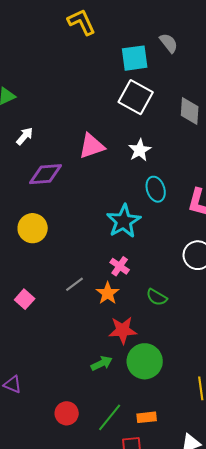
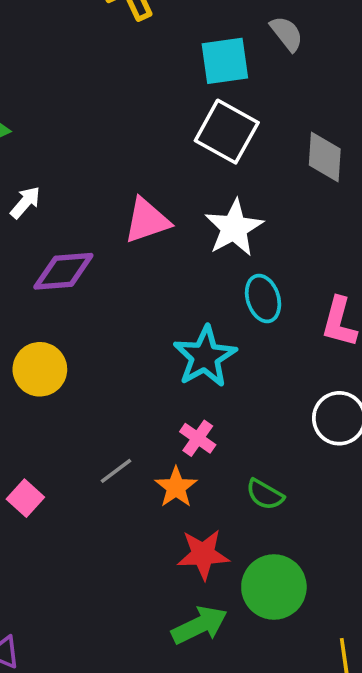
white star: (140, 150) -> (234, 228), size x1.4
green circle: (145, 361) -> (274, 587), moved
green arrow: (102, 363) -> (200, 625), moved, size x1.4

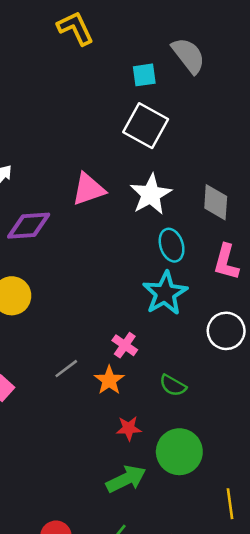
gray semicircle: (287, 34) -> (188, 55), size x1.4
cyan square: (225, 61) -> (144, 75), size x0.7
gray diamond: (325, 157) -> (216, 202), moved
cyan star: (205, 357) -> (165, 293), moved
red star: (203, 554) -> (129, 428), size x0.7

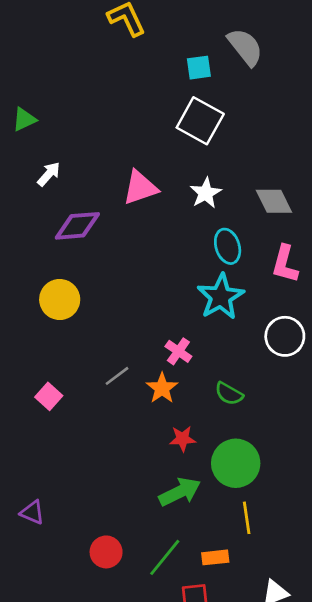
white star: (151, 194) -> (206, 193), size x0.7
gray diamond: (216, 202) -> (274, 201), turned -30
yellow line: (230, 504) -> (247, 518), moved

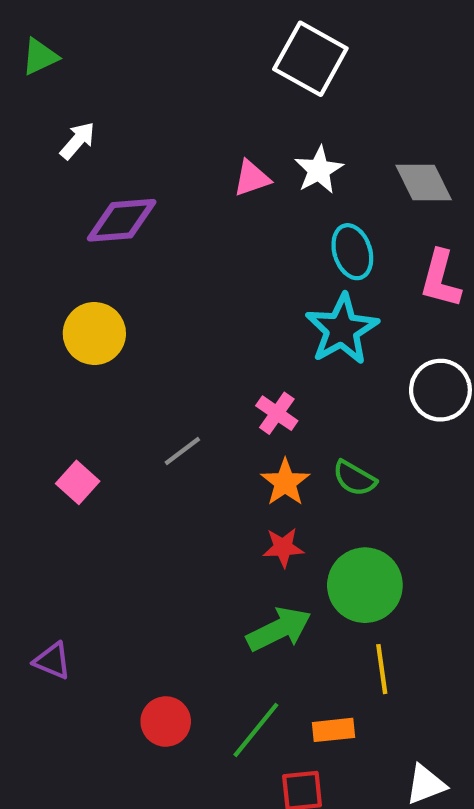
pink triangle: (140, 188) -> (252, 178), moved, size x0.7
orange star: (162, 388) -> (285, 482), moved

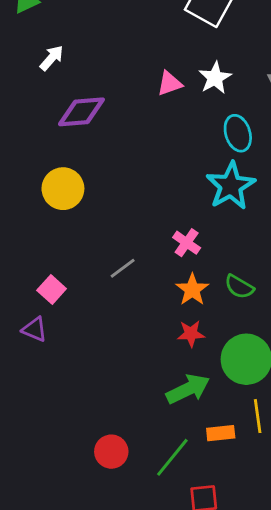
purple triangle: (52, 661) -> (35, 329), moved
orange rectangle: (333, 730) -> (221, 433), moved

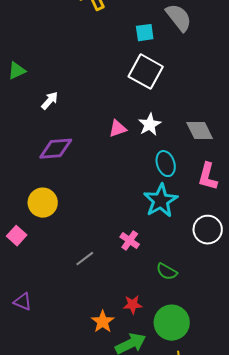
white arrow: (52, 58) -> (50, 101), moved
pink square: (52, 290) -> (17, 236), moved
orange star: (192, 290) -> (103, 322), moved

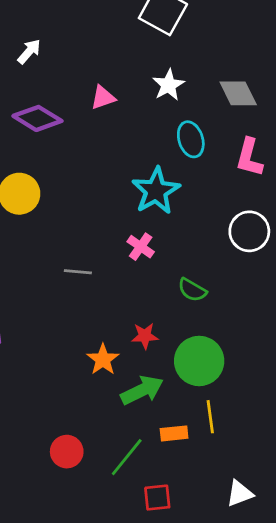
pink triangle: (118, 129) -> (103, 98), moved
purple diamond: (56, 149) -> (37, 118), turned 36
cyan star: (161, 201) -> (156, 191), moved
gray line: (85, 259) -> (78, 272), turned 42

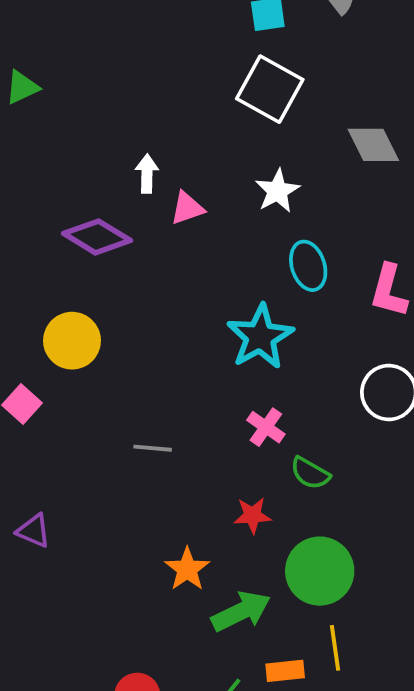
white arrow: (29, 52) -> (147, 174), moved, turned -40
gray diamond: (238, 93) -> (373, 145), moved
pink cross: (141, 247) -> (266, 427), moved
red star: (145, 336) -> (252, 515), moved

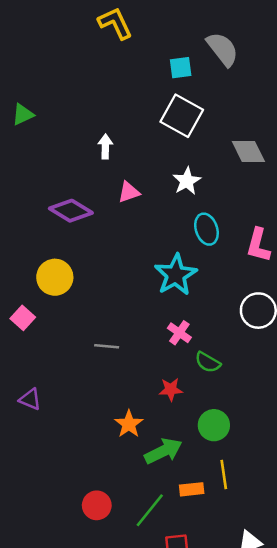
white arrow: (147, 174) -> (105, 147), moved
green circle: (320, 571) -> (214, 425), size x0.7

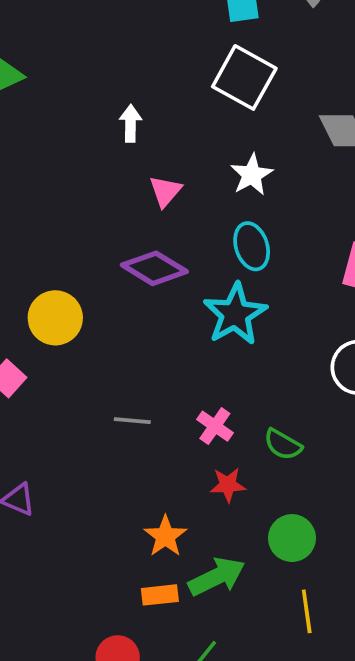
pink triangle: (129, 192) -> (165, 191), turned -30
purple diamond: (71, 211) -> (154, 268), moved
cyan ellipse: (206, 229) -> (252, 246), moved
pink cross: (179, 333) -> (215, 426), moved
orange rectangle: (192, 489) -> (160, 595), moved

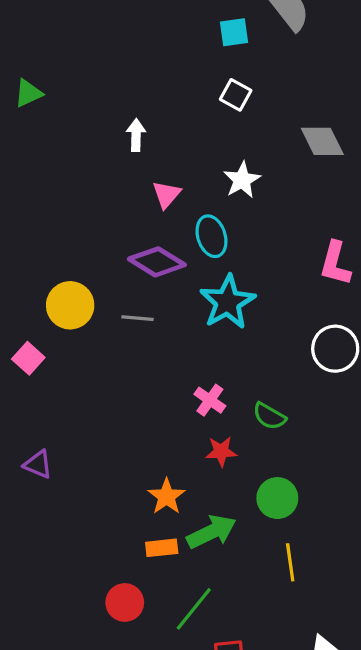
white square: (244, 77) -> (236, 95), size x0.6
cyan ellipse: (252, 246) -> (211, 236), moved
gray line: (132, 421) -> (138, 318), moved

